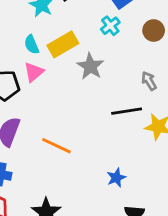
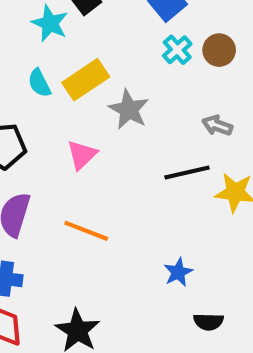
cyan cross: (110, 26) -> (177, 50), moved
pink triangle: (34, 72) -> (82, 155), moved
gray arrow: (149, 81) -> (217, 125), turned -36

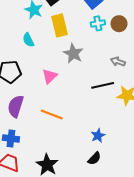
cyan cross: (177, 50) -> (98, 23), turned 32
yellow rectangle: (86, 80) -> (60, 25), moved, turned -70
black semicircle: (209, 322) -> (94, 158), moved, turned -48

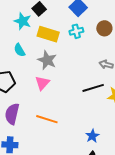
cyan cross: (98, 23) -> (76, 31), moved
yellow rectangle: (60, 25) -> (48, 34), turned -55
gray star: (73, 53) -> (47, 60), moved

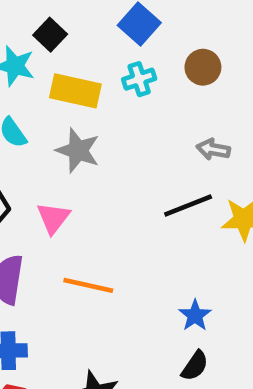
pink triangle: (42, 83) -> (53, 218), moved

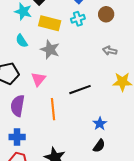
black line: (188, 206) -> (80, 90), moved
orange line: (88, 285) -> (53, 109), turned 70

